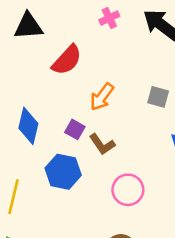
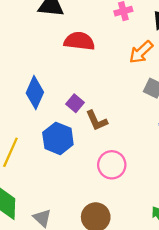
red semicircle: (67, 60) -> (79, 41), turned -136
orange arrow: (102, 97) -> (141, 52), moved

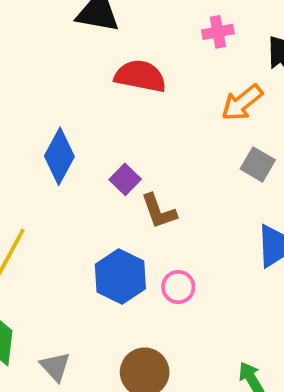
blue hexagon: (58, 138) -> (120, 276), moved
pink circle: (112, 165) -> (178, 287), size x0.7

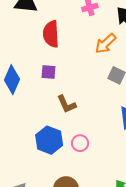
red semicircle: (140, 76) -> (51, 34), turned -100
purple square: (125, 179) -> (49, 72), moved, turned -35

